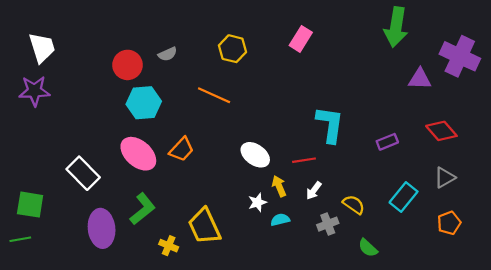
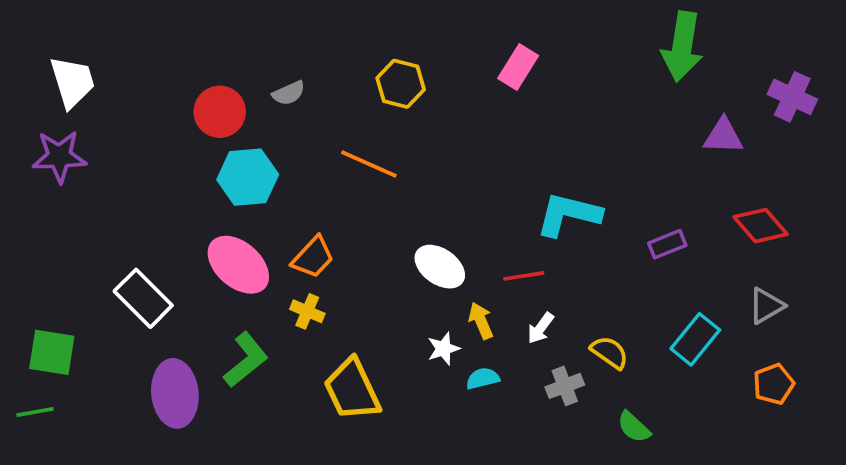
purple cross: (460, 56) -> (792, 97), size x0.7
cyan L-shape: (330, 124) -> (568, 214), turned -84
yellow cross: (169, 246) -> (307, 311), moved

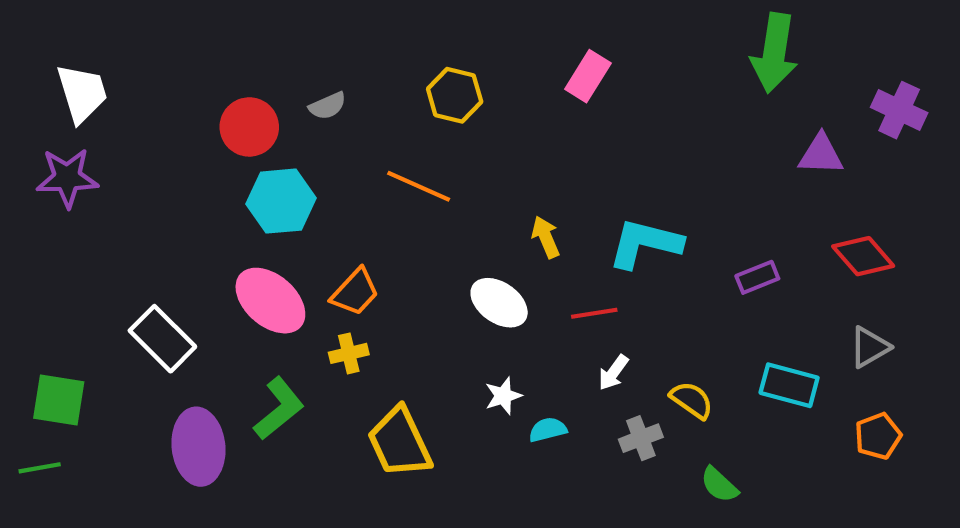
yellow cross: (307, 311) -> (349, 353), turned -36
yellow arrow: (481, 321) -> (546, 237), moved
cyan rectangle: (695, 339) -> (789, 385), turned 66

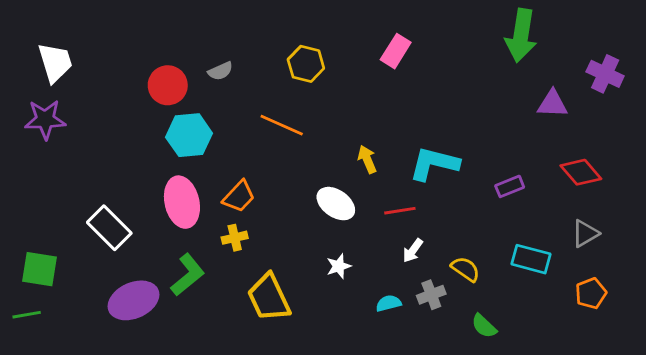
pink ellipse: (270, 301) -> (182, 202), turned 36
cyan semicircle: (548, 430) -> (389, 303), moved
purple ellipse: (198, 447) -> (134, 300), turned 72

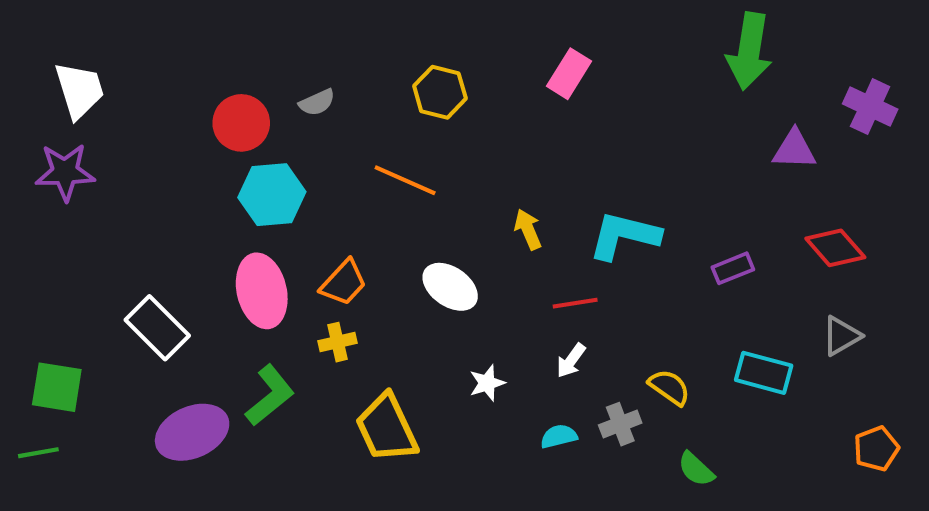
white ellipse: (336, 204) -> (450, 287), moved
white arrow: (413, 251) -> (571, 361), moved
orange pentagon: (591, 293) -> (876, 449), moved

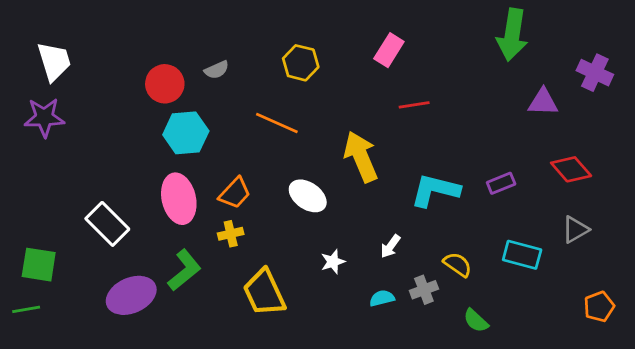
yellow arrow: (528, 229) -> (361, 157), size x1.8
cyan L-shape: (624, 236) -> (435, 190), moved
red line: (575, 303) -> (414, 105), moved

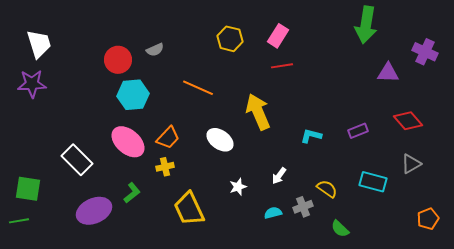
yellow hexagon: (301, 63) -> (230, 39), moved
red line: (414, 105) -> (282, 66), moved
cyan L-shape: (435, 190) -> (311, 136), size x0.6
pink ellipse: (179, 199) -> (128, 142), turned -36
green L-shape: (184, 270) -> (132, 193), size x0.7

